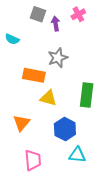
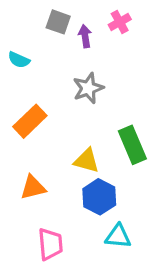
orange rectangle: (34, 75) -> (30, 121), moved, turned -55
green rectangle: (87, 95) -> (132, 145), turned -30
yellow triangle: (48, 98) -> (87, 161), moved
orange triangle: (21, 123) -> (33, 187), turned 36

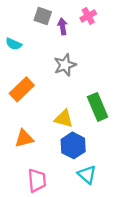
cyan triangle: (118, 236) -> (87, 175), turned 36

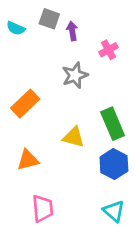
pink cross: (88, 16) -> (109, 50), moved
cyan semicircle: (14, 44) -> (16, 28), moved
blue hexagon: (73, 145) -> (114, 164), moved
cyan triangle: (87, 175) -> (114, 211), moved

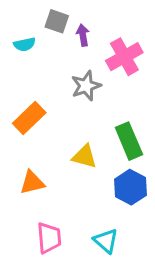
cyan semicircle: (16, 28) -> (25, 44), moved, turned -36
pink cross: (109, 50) -> (124, 57), size x1.6
cyan triangle: (114, 211) -> (106, 241), moved

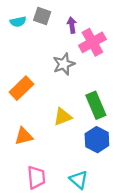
purple arrow: (83, 35) -> (72, 25), moved
cyan semicircle: (25, 44) -> (18, 22), moved
yellow triangle: (84, 156) -> (63, 117), turned -36

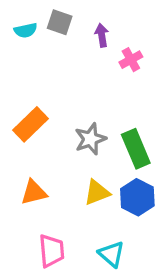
pink cross: (92, 42) -> (131, 60), size x0.6
gray star: (64, 64) -> (90, 139), moved
yellow triangle: (63, 117) -> (97, 192), moved

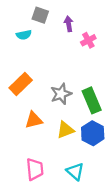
cyan semicircle: (26, 30) -> (24, 35), moved
orange triangle: (34, 192) -> (34, 120), moved

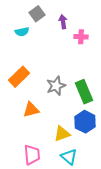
gray square: (40, 15) -> (37, 14), turned 35
pink cross: (88, 40) -> (81, 37), turned 32
yellow triangle: (65, 130) -> (62, 134), moved

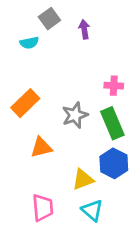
pink cross: (81, 37) -> (114, 86), moved

